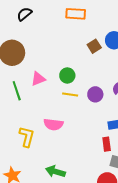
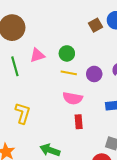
pink semicircle: (53, 124) -> (73, 98), moved
red rectangle: (107, 144) -> (79, 122), moved

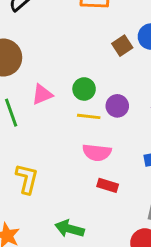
purple circle: (94, 74) -> (117, 106), moved
red rectangle: (79, 122) -> (108, 185), turned -64

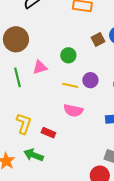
green circle: (84, 89) -> (68, 55), moved
red rectangle: (108, 185) -> (48, 133), moved
green arrow: (69, 229) -> (34, 155), moved

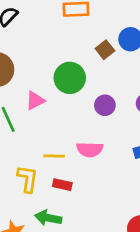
green circle: (68, 55) -> (70, 78), size x1.5
yellow line: (70, 85) -> (54, 156), moved

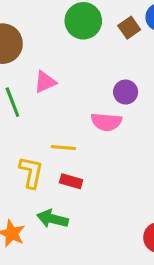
green circle: (70, 78) -> (83, 21), moved
pink semicircle: (90, 149) -> (106, 122), moved

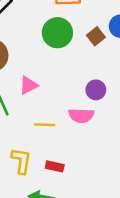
yellow line: (63, 148) -> (45, 125), moved

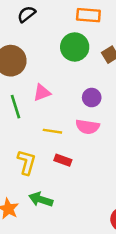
purple circle: (96, 90) -> (92, 98), moved
red rectangle: (55, 166) -> (63, 160), moved

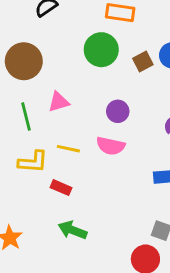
red rectangle: (63, 160) -> (61, 188), moved
yellow L-shape: (27, 162) -> (33, 162), moved, turned 75
green arrow: (41, 199) -> (72, 230), moved

